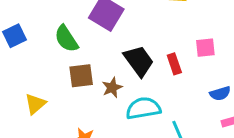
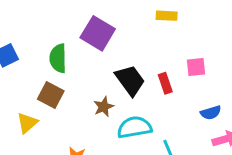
green semicircle: (66, 39) -> (58, 58), turned 32
brown square: (81, 76) -> (51, 95), moved, turned 35

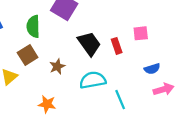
brown square: (51, 95) -> (28, 55), turned 30
brown star: (104, 107) -> (57, 66), moved

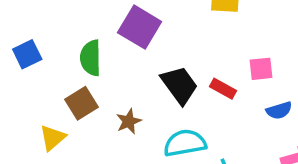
red rectangle: (117, 46) -> (223, 89), turned -42
blue semicircle: (152, 69) -> (279, 110), moved

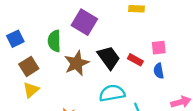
brown square: (82, 103) -> (29, 66), moved
blue semicircle: (279, 110) -> (159, 71), moved, turned 96
brown star: (129, 121) -> (77, 63), moved, size x1.6

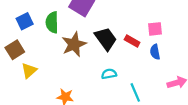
blue square: (15, 39) -> (25, 21), moved
brown square: (29, 66) -> (15, 50), moved
cyan semicircle: (112, 93) -> (109, 74), size x0.6

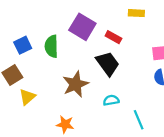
red rectangle: (132, 41) -> (113, 37), moved
brown star: (74, 44) -> (76, 84), moved

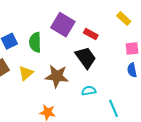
yellow rectangle: (136, 13) -> (124, 19), moved, turned 40
brown star: (76, 84) -> (57, 76), turned 30
yellow triangle: (27, 97) -> (26, 73), moved

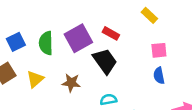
purple square: (63, 25) -> (78, 38), moved, turned 30
brown star: (57, 76) -> (71, 83), size x0.7

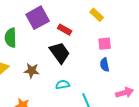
purple square: (78, 38) -> (38, 18), moved

